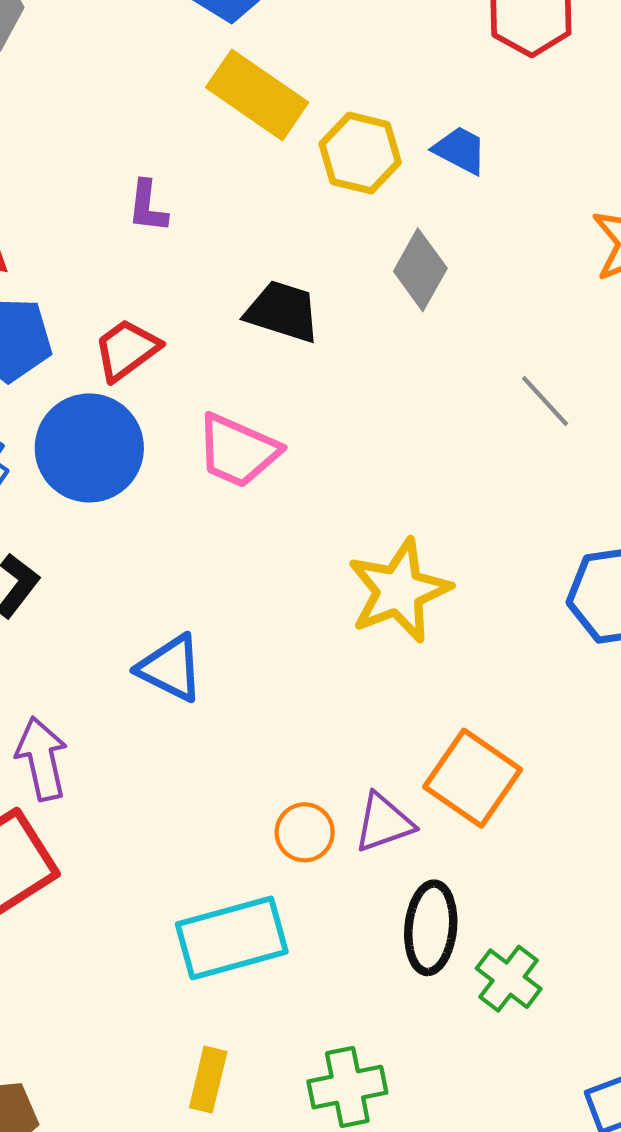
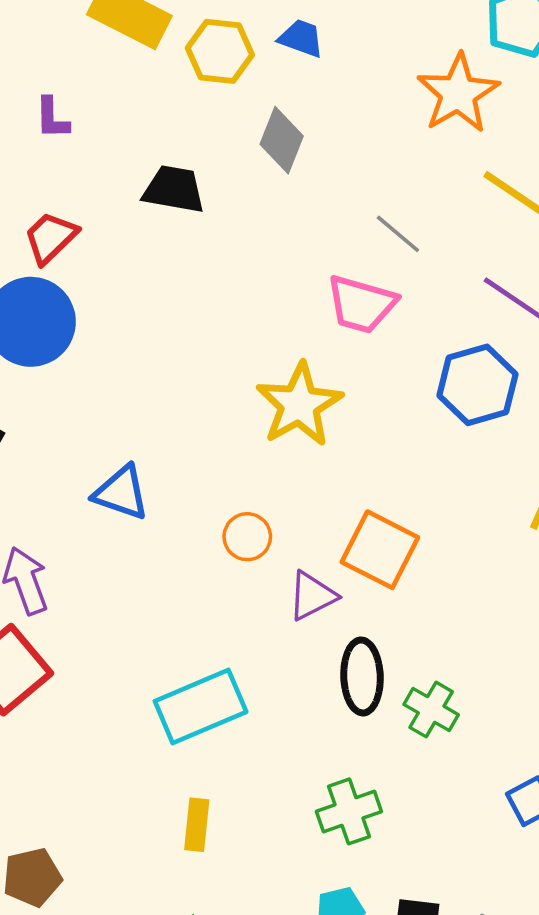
pink trapezoid: (238, 451) -> (361, 304), moved
orange circle: (305, 832) -> (247, 537), moved
green cross: (347, 1087) -> (349, 811), moved

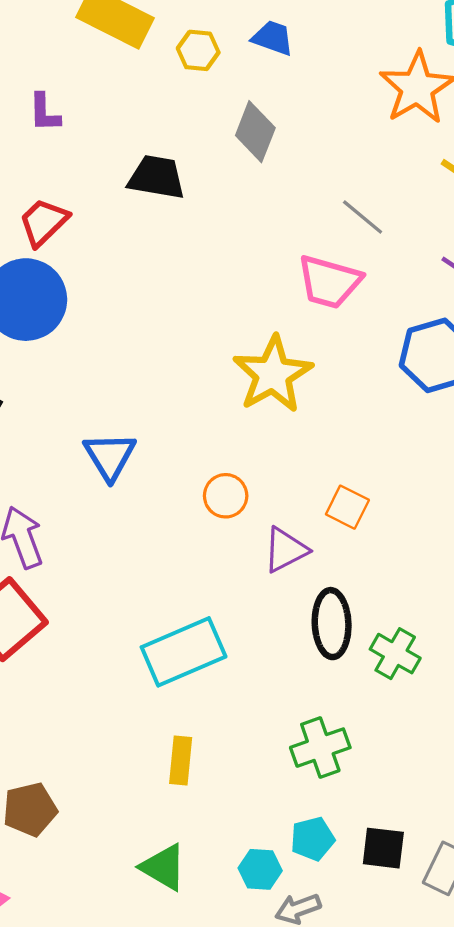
yellow hexagon: (220, 51) -> (198, 50), size x0.7
blue triangle: (121, 493) -> (110, 456), turned 40
orange square: (380, 550) -> (347, 507), size x0.6

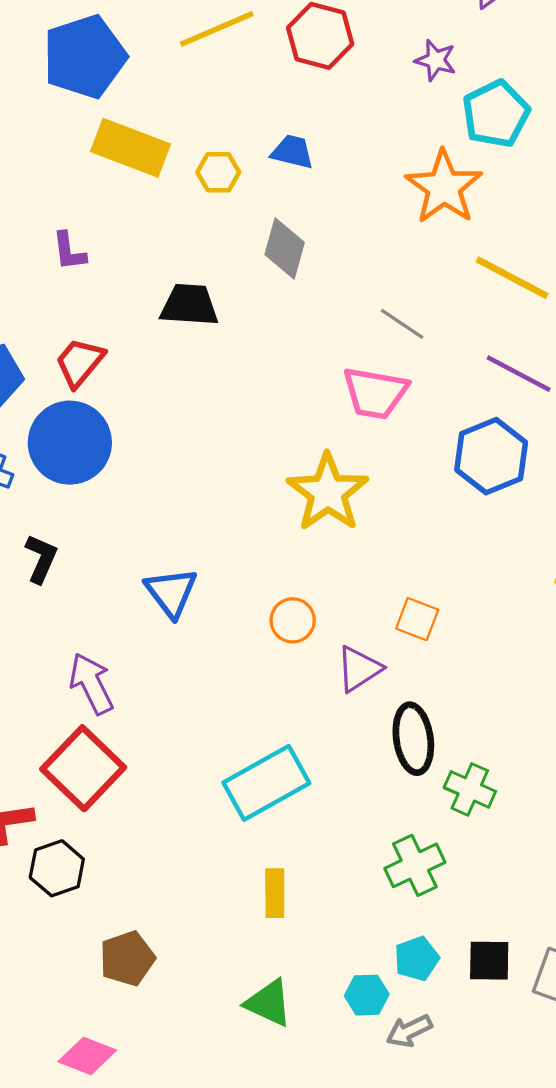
green cross: (395, 654) -> (470, 789), moved

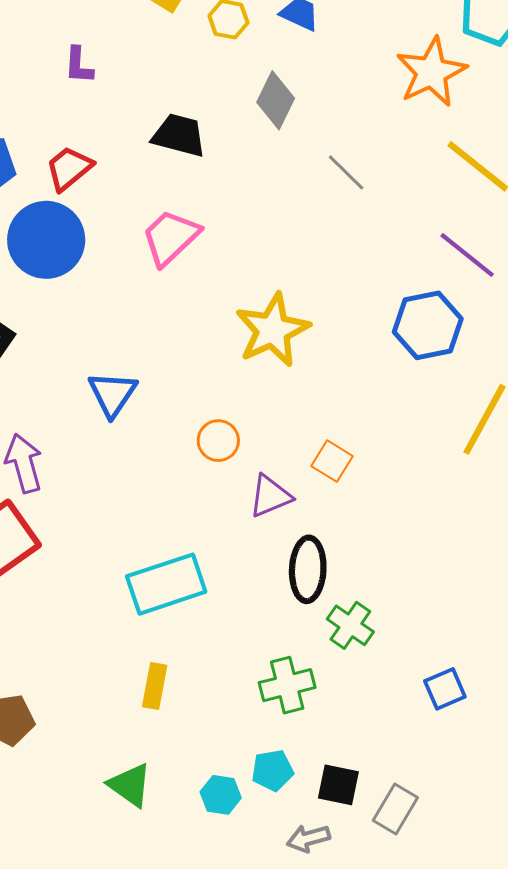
gray line: (402, 324) -> (346, 172), moved
pink trapezoid: (375, 393) -> (171, 237), moved, turned 116
gray arrow: (409, 1031) -> (308, 838), moved

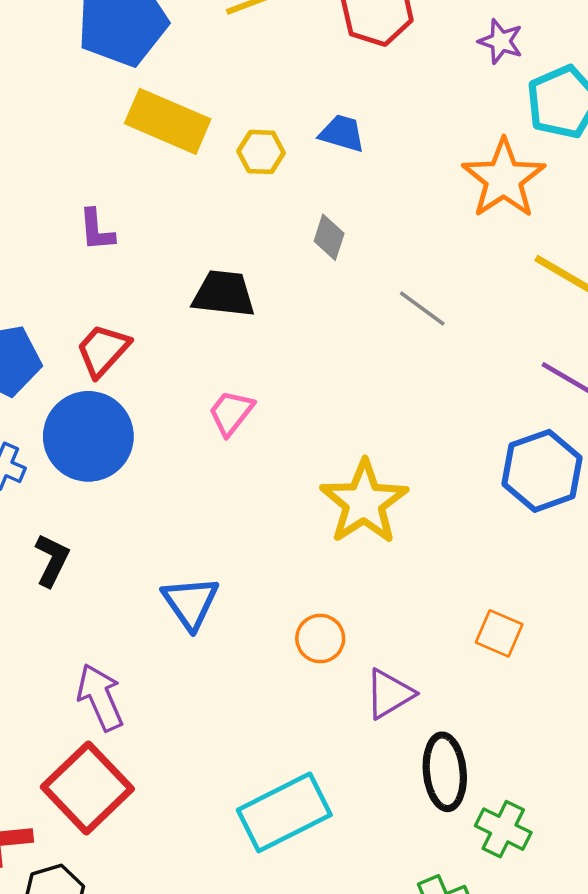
gray diamond: (276, 100) -> (329, 237), size x0.7
pink trapezoid: (171, 237) -> (231, 413), size x0.7
orange square: (332, 461) -> (499, 633), moved

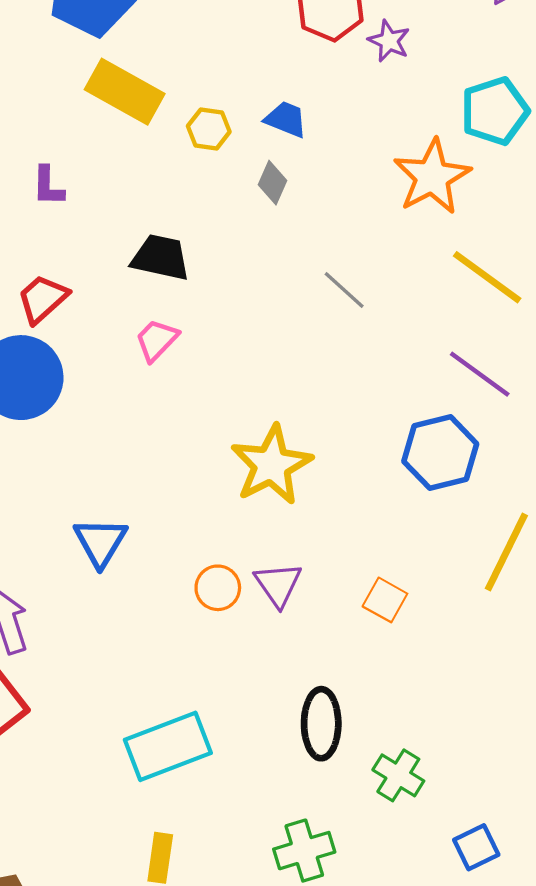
purple star: (501, 41) -> (389, 41), moved
gray diamond: (329, 237) -> (272, 183), moved
pink trapezoid: (231, 413) -> (157, 340), moved
purple triangle: (389, 694) -> (278, 584), moved, turned -40
green cross: (503, 829) -> (398, 775), moved

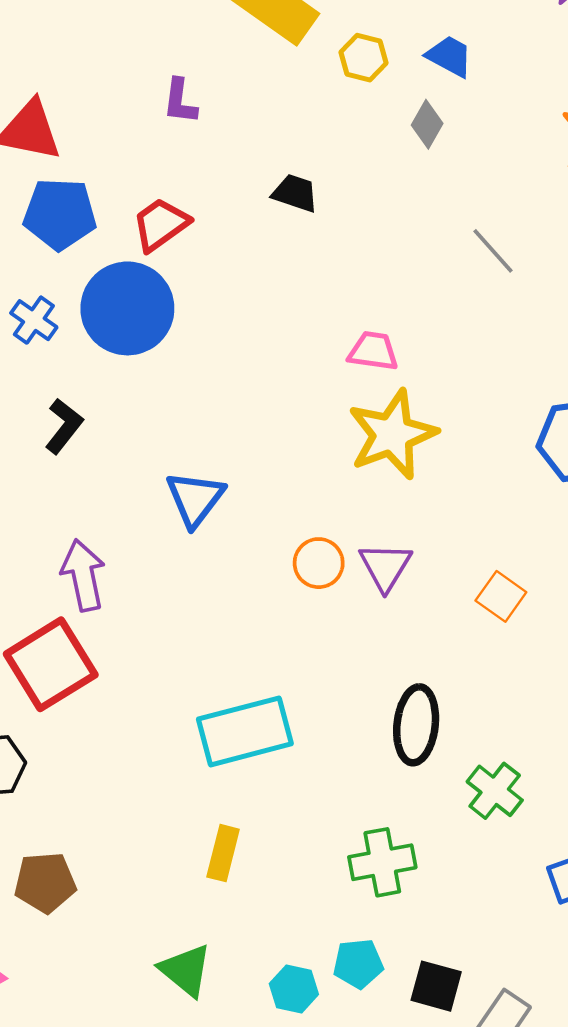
black trapezoid: (161, 257) -> (295, 193), size x0.7
pink trapezoid: (157, 340) -> (373, 351), moved, turned 48

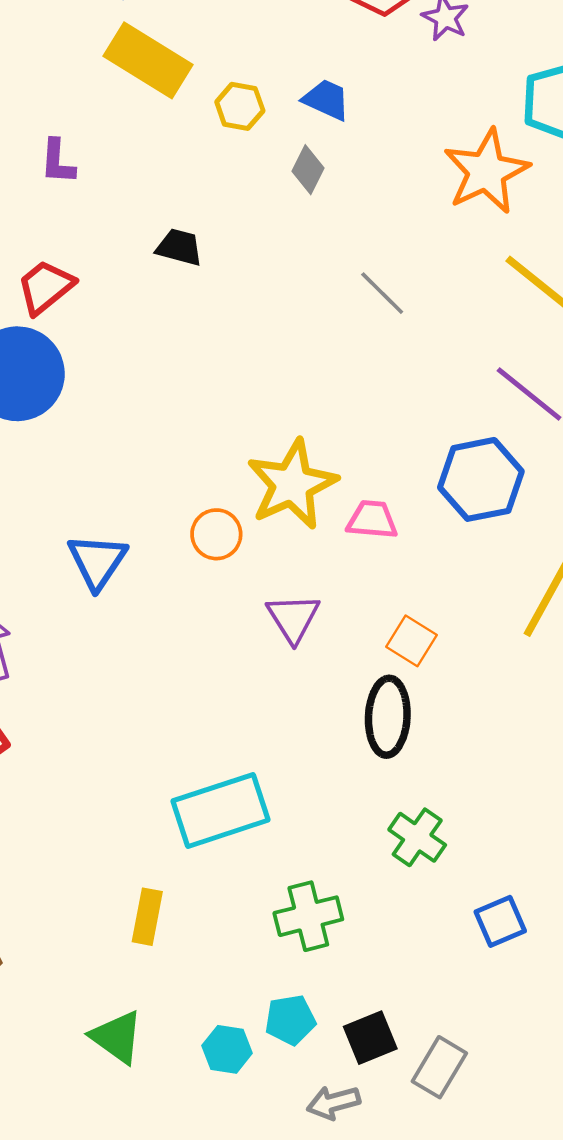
pink trapezoid: (373, 351) -> (372, 520), moved
orange circle: (319, 563) -> (216, 534), moved
black ellipse: (416, 725) -> (388, 717), moved
cyan rectangle: (245, 731) -> (220, 810), moved
black square: (436, 986) -> (370, 1038), turned -34

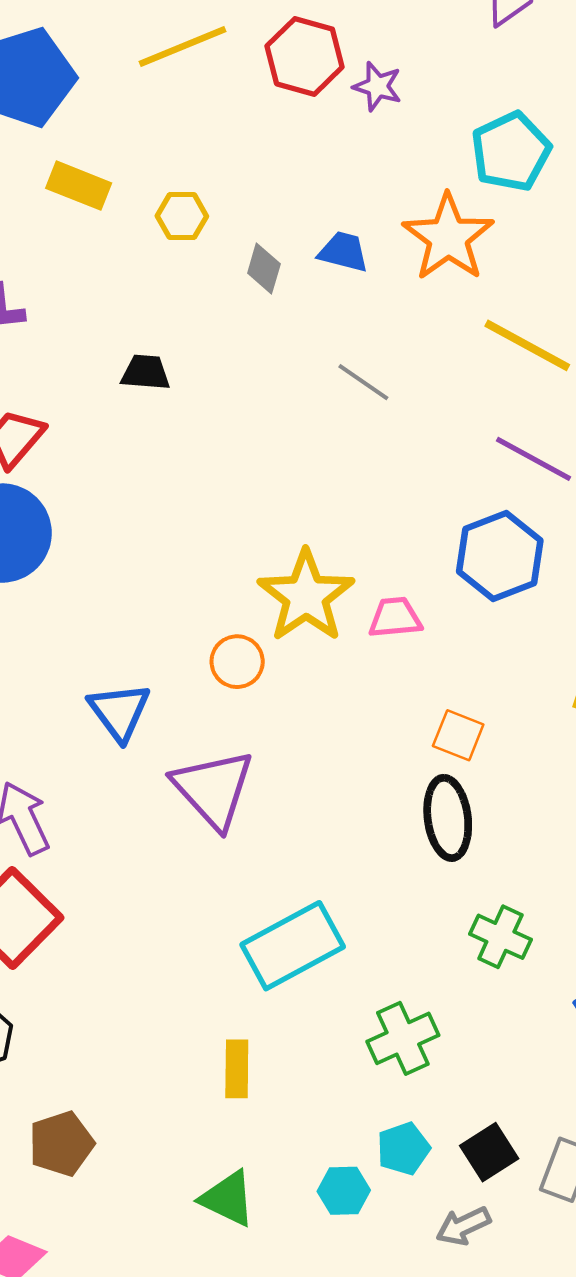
yellow rectangle: (148, 60) -> (79, 186), size x0.7
blue trapezoid: (326, 100) -> (343, 252), moved
purple triangle: (293, 618) -> (213, 789), moved, size x1.5

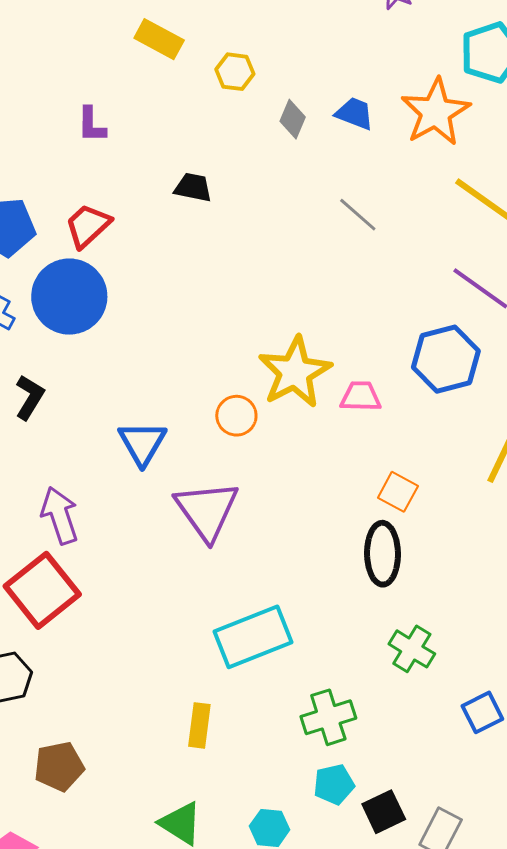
cyan pentagon: (403, 1149) -> (334, 784), moved

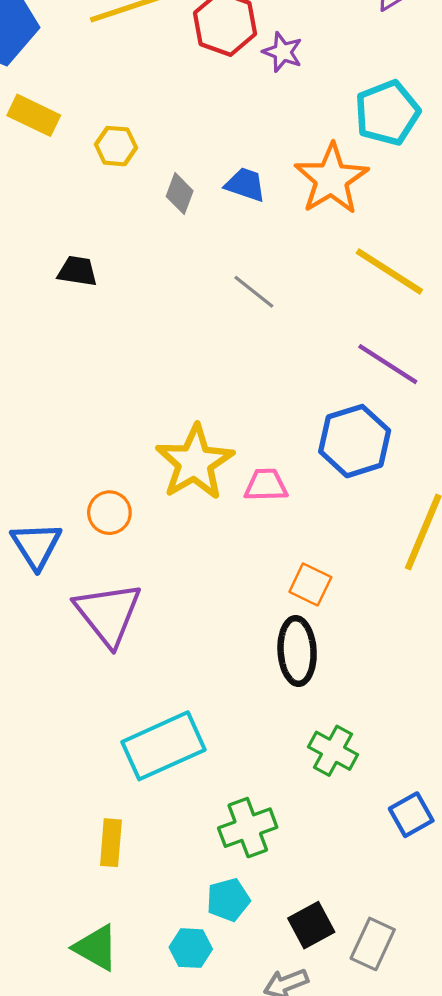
orange circle: (236, 416) -> (109, 513), moved
cyan pentagon: (334, 784) -> (228, 900), moved

